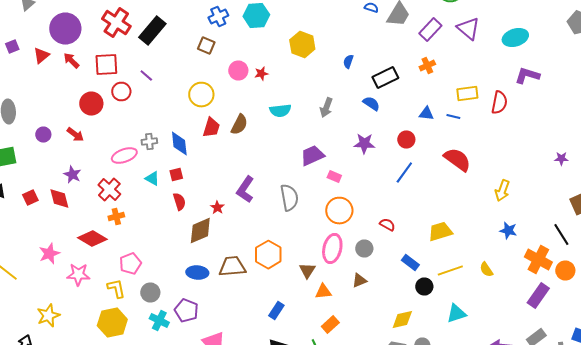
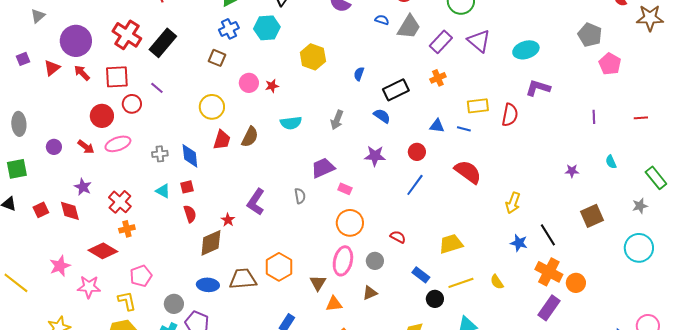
pink ellipse: (124, 156) -> (118, 144), moved
gray semicircle: (289, 198) -> (300, 196), moved, size x0.6
black line: (561, 234) -> (548, 235), moved
gray circle: (150, 292) -> (174, 304), moved

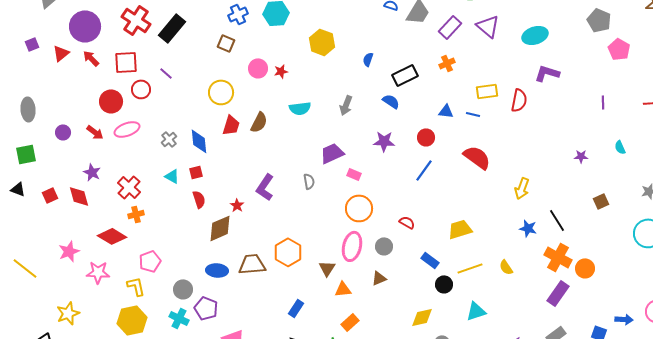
gray cross: (160, 154) -> (169, 139), turned -35
brown square: (592, 216) -> (601, 201), size x0.7

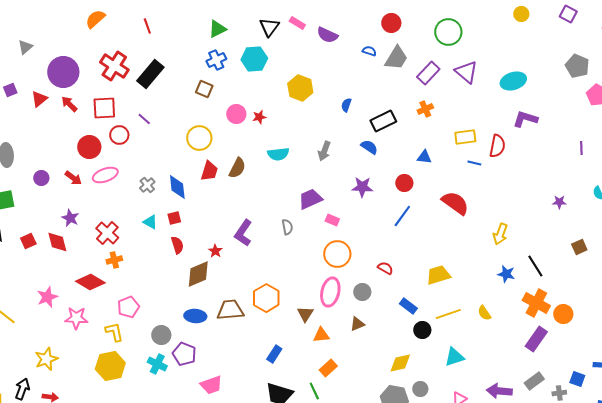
blue line: (473, 114) -> (474, 163), moved

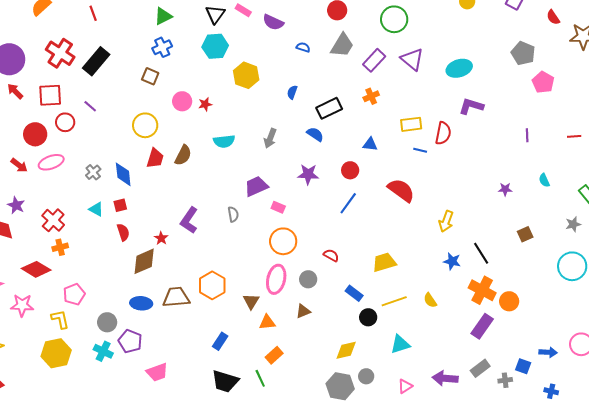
blue semicircle: (369, 51) -> (303, 47), moved
cyan hexagon: (254, 59) -> (215, 46), moved

